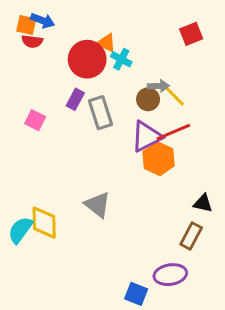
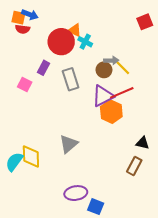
red square: (191, 34) -> (145, 22), moved
purple rectangle: (75, 99) -> (43, 68), moved
gray triangle: (98, 205) -> (68, 144), turned 42
purple ellipse: (170, 275) -> (76, 193), moved

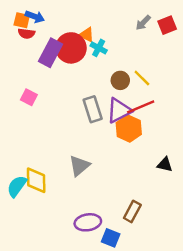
gray arrow: (111, 60) -> (143, 23), moved, turned 136
purple rectangle: (43, 68) -> (51, 53), moved, size x1.6
gray rectangle: (71, 79) -> (93, 109), moved
brown rectangle: (134, 166) -> (132, 212), moved

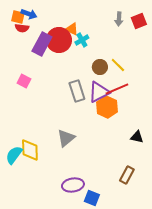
gray arrow: (143, 23) -> (119, 19), turned -40
cyan cross: (99, 48) -> (82, 40), turned 32
brown rectangle: (132, 212) -> (127, 175), moved

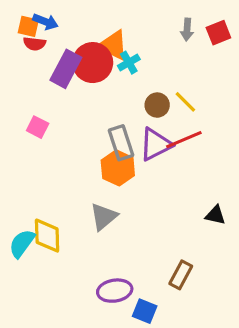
orange triangle: (72, 29) -> (113, 45), size x1.5
orange hexagon: (107, 107) -> (118, 168), moved
brown rectangle: (127, 175) -> (181, 275), moved

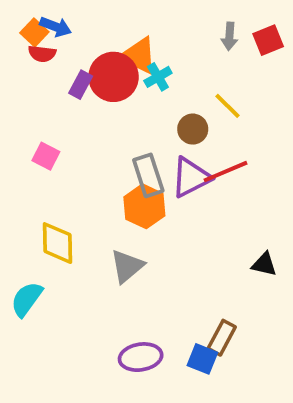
orange square: (28, 26) -> (34, 32), turned 30
purple rectangle: (66, 69) -> (81, 85), size x0.6
yellow line: (185, 102) -> (228, 106), moved
yellow diamond: (47, 236) -> (57, 243), moved
blue square: (145, 311) -> (202, 359), moved

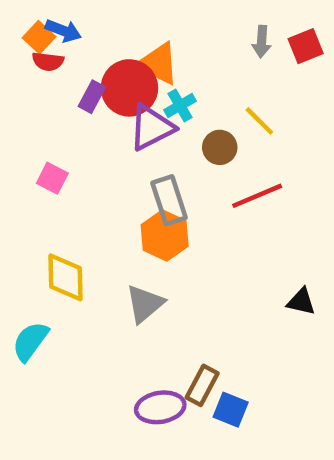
cyan cross: (158, 77) -> (180, 106), moved
purple triangle: (191, 177) -> (151, 128), moved
brown rectangle: (222, 338) -> (202, 385), moved

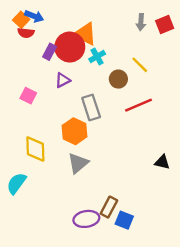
purple triangle: (151, 128) -> (63, 80), moved, size x0.6
orange hexagon: (165, 236) -> (75, 131), moved

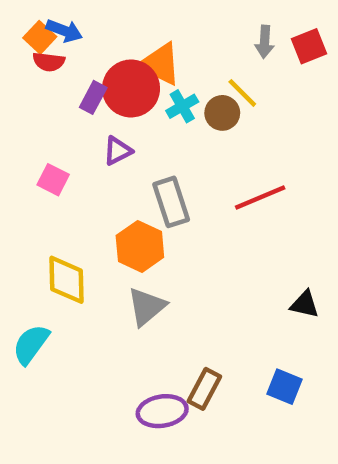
yellow line: (140, 65) -> (242, 93), moved
brown circle: (118, 79) -> (222, 113), moved
blue square: (124, 220) -> (285, 387), moved

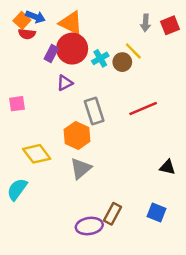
orange triangle: (160, 64) -> (71, 23), moved
pink square: (53, 180) -> (17, 104), moved, turned -35
yellow diamond: (66, 280) -> (37, 154), turned -36

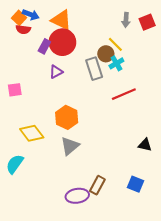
cyan cross: (100, 58) -> (116, 63), moved
gray rectangle: (94, 111) -> (94, 69), moved

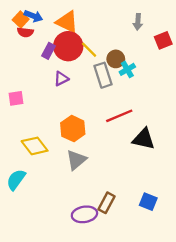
red square: (147, 22) -> (163, 40), moved
yellow line: (115, 44) -> (89, 50), moved
red line: (124, 94) -> (119, 116), moved
black triangle: (145, 145) -> (144, 139), moved, size x1.5

